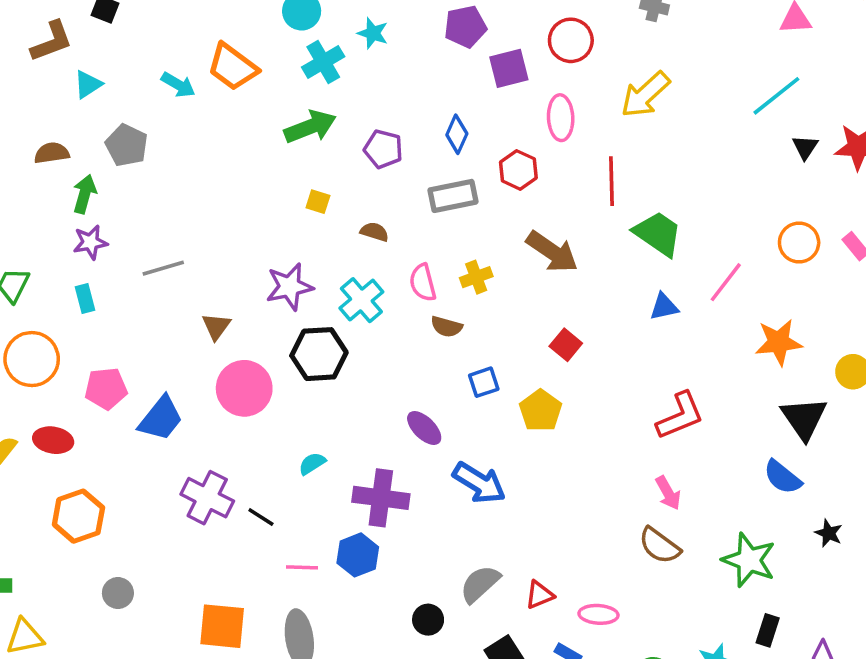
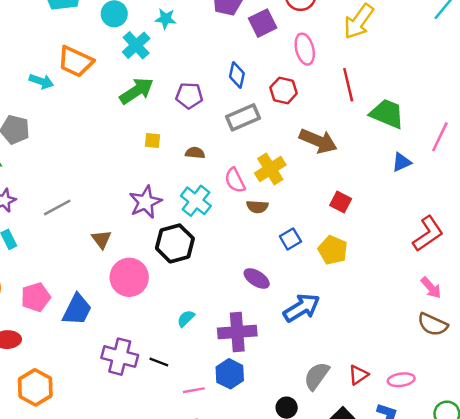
yellow cross: (476, 277) -> (270, 169), size x1.4
blue arrow: (479, 483) -> (302, 308), turned -51

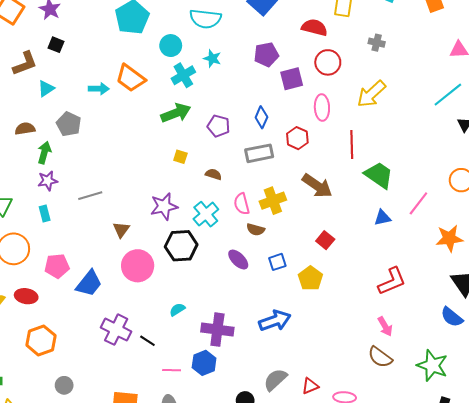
cyan arrow: (41, 81) -> (99, 89), turned -30
purple ellipse: (257, 278) -> (238, 260), moved

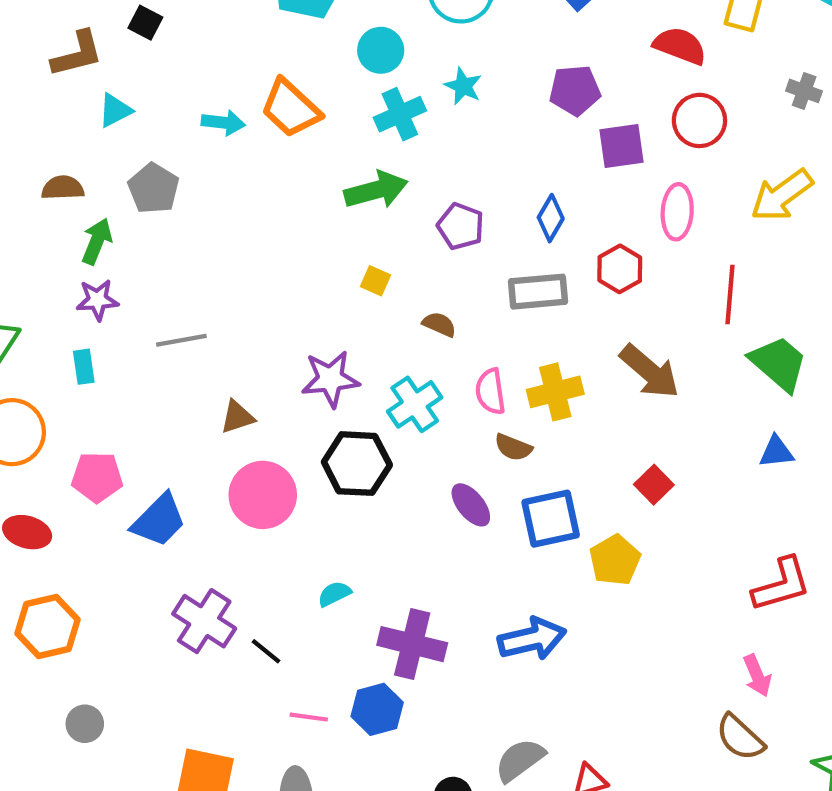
brown triangle: (121, 230) -> (237, 417), turned 30
blue square: (277, 262) -> (551, 519), size x1.6

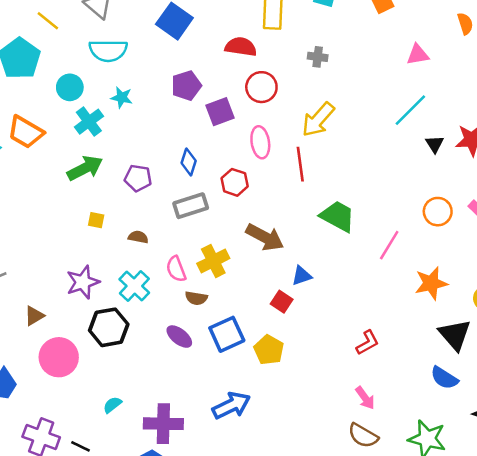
red line: (730, 294) -> (300, 164), moved
blue triangle: (776, 452) -> (302, 276), moved
red L-shape: (782, 585) -> (367, 343), size x0.7

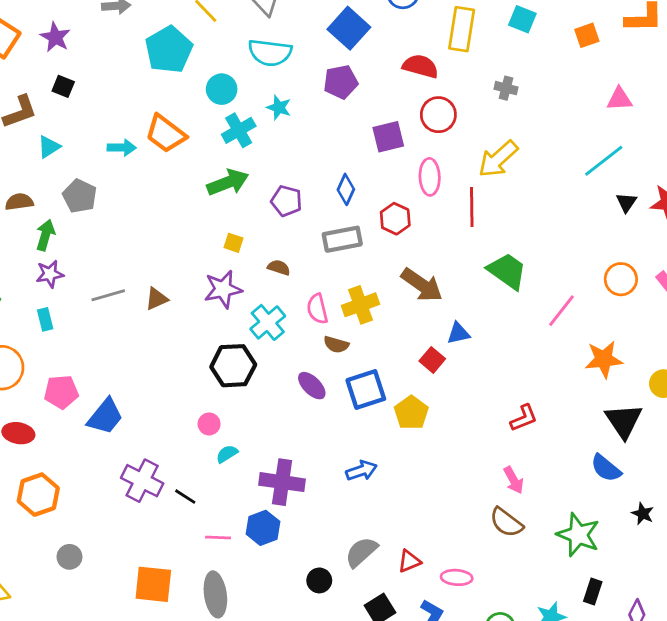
purple pentagon: (186, 86) -> (341, 82), moved
purple star: (83, 282) -> (223, 289), moved
brown triangle: (34, 316) -> (157, 299), moved
pink circle: (59, 357) -> (209, 424), moved, size x0.5
blue arrow: (231, 405) -> (361, 471), size x0.7

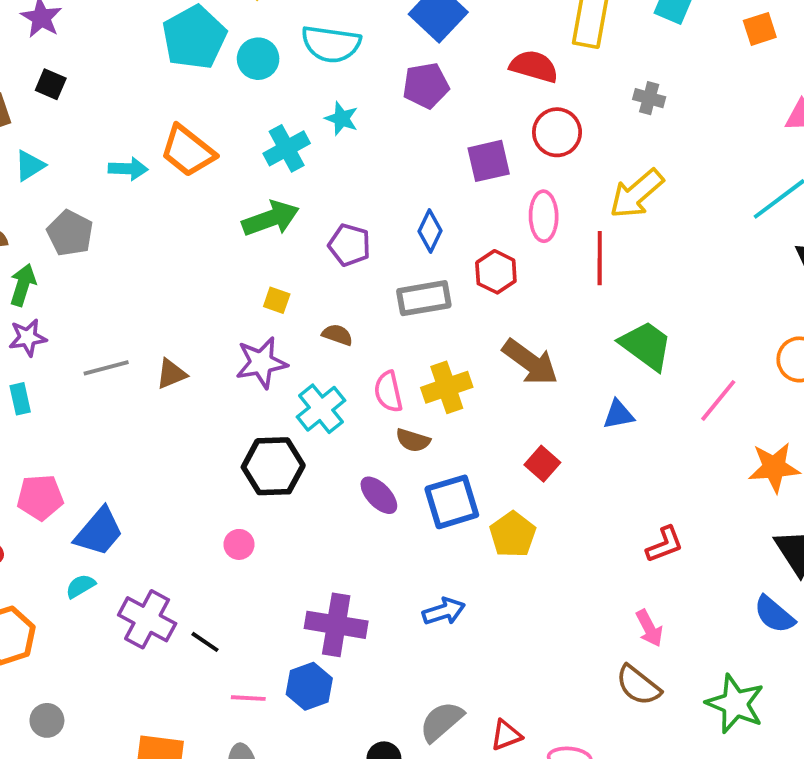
cyan circle: (222, 89) -> (258, 59), moved
blue triangle: (458, 333) -> (618, 415), moved
cyan semicircle: (227, 454) -> (80, 586), moved

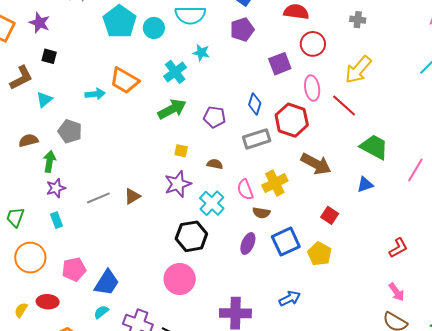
red line: (600, 258) -> (344, 105), turned -40
red hexagon: (496, 272) -> (292, 120), size x1.5
purple ellipse: (379, 495) -> (248, 243), turned 75
pink circle: (239, 544) -> (180, 279), size x2.0

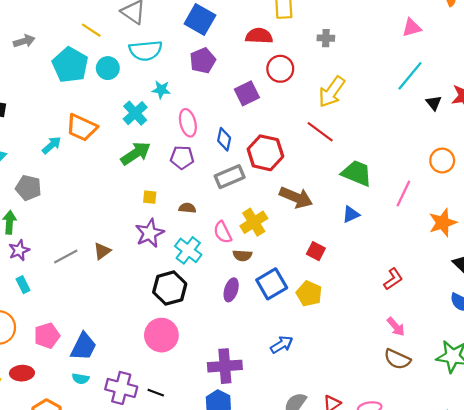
pink ellipse: (312, 88) -> (188, 123), moved
cyan arrow: (95, 94) -> (52, 145), turned -30
cyan semicircle: (101, 312) -> (81, 379), turned -126

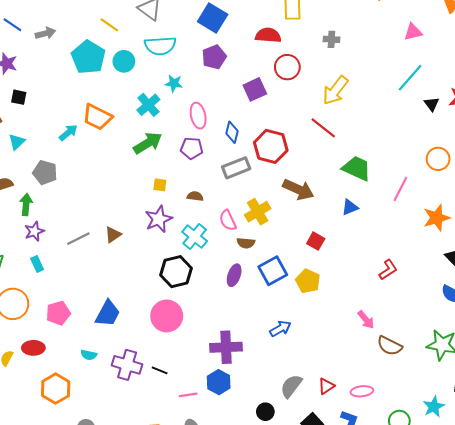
pink arrow: (396, 327) -> (366, 320), moved
blue trapezoid: (83, 347) -> (108, 314), moved

